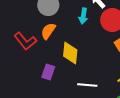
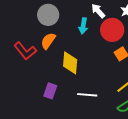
purple rectangle: (48, 72) -> (50, 91), moved

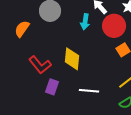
orange semicircle: (48, 41) -> (22, 29), moved
red L-shape: (25, 51) -> (40, 65), moved

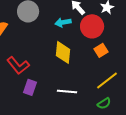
cyan arrow: (85, 22) -> (63, 22), turned 70
yellow diamond: (72, 59) -> (63, 52), moved

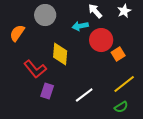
red circle: (92, 26) -> (101, 40), moved
yellow diamond: (63, 52) -> (60, 54), moved
white line: (67, 91) -> (84, 95), turned -42

